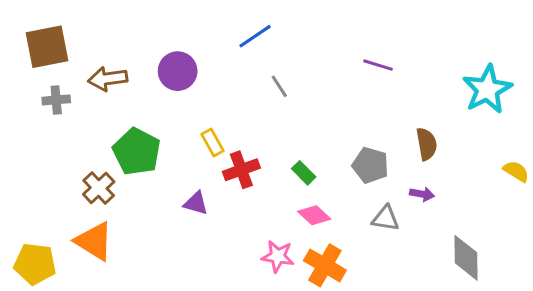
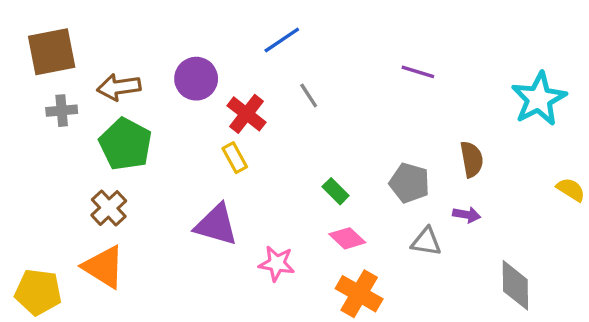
green pentagon: (137, 152) -> (126, 144), moved
red cross: (241, 170) -> (247, 114), moved, turned -32
purple triangle: (196, 203) -> (216, 225), size x1.6
pink star: (278, 256) -> (277, 263), moved

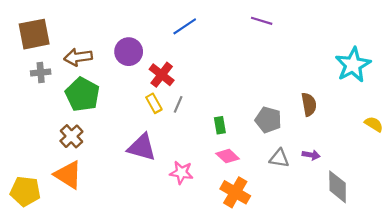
purple line: (418, 72) -> (262, 21), moved
gray line: (309, 95) -> (178, 104), moved, turned 56
green rectangle: (336, 191) -> (220, 125), turned 35
purple arrow: (467, 215) -> (311, 155), moved

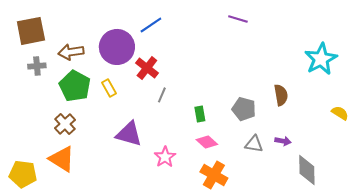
blue line: (185, 26) -> (151, 25), moved
purple circle: (129, 52) -> (117, 47), size x1.4
yellow rectangle: (154, 103) -> (109, 88), moved
pink star: (181, 173) -> (165, 157), turned 30

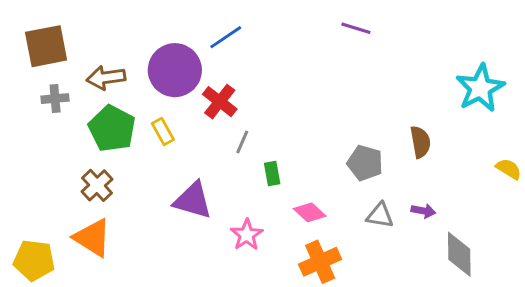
green rectangle: (200, 114) -> (272, 173), moved
orange cross: (214, 175) -> (320, 262), turned 36

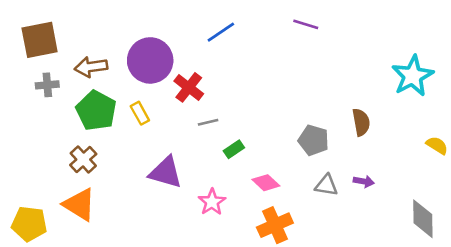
blue line: (226, 37) -> (221, 32), moved
gray line: (242, 142) -> (208, 122), turned 54
green rectangle: (272, 173) -> (234, 149), turned 66
gray diamond: (459, 254) -> (423, 219), moved

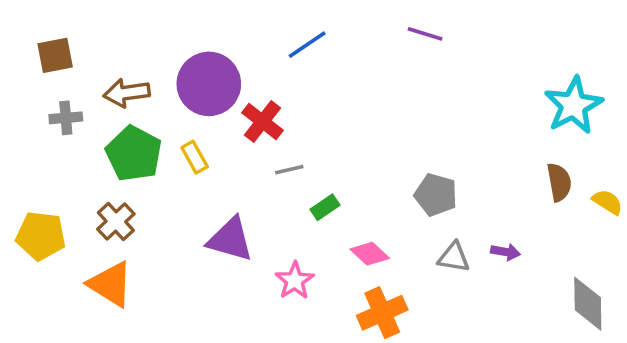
brown square: (40, 40) -> (55, 55), size x0.7
brown semicircle: (361, 122) -> (559, 182), moved
yellow pentagon: (29, 224) -> (41, 236), moved

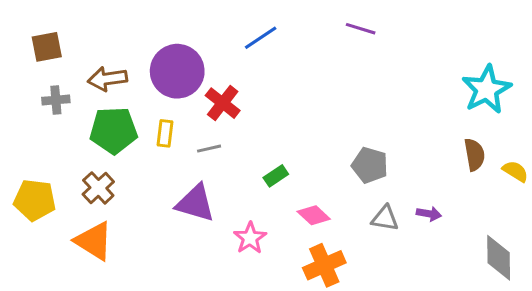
green pentagon: (134, 154) -> (114, 130), turned -30
yellow rectangle: (195, 157) -> (165, 133), turned 36
gray line: (289, 170) -> (209, 149), moved

